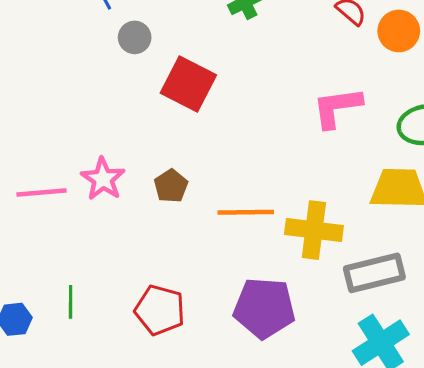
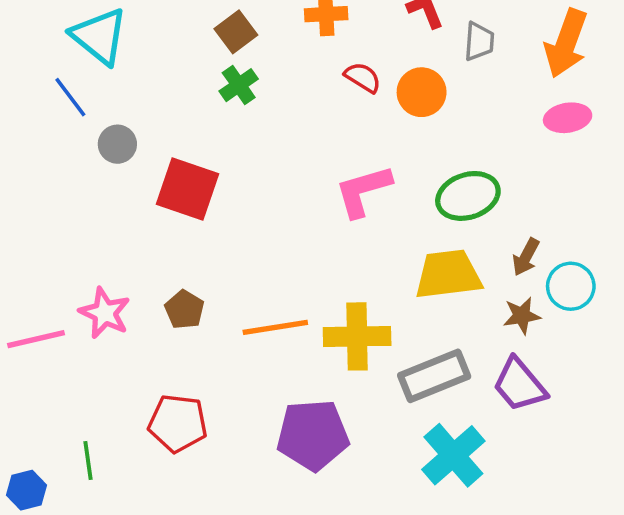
red pentagon: (160, 310) -> (178, 423), moved

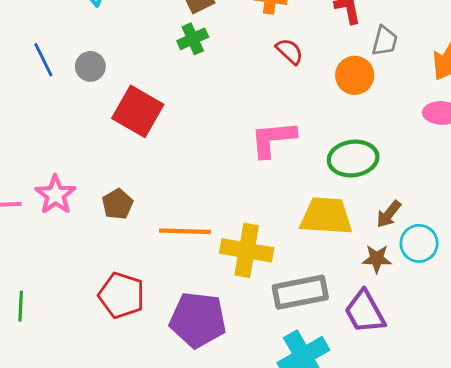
orange circle: (422, 92) -> (355, 75), moved
blue line: (70, 97) -> (43, 60), moved
red pentagon: (178, 423) -> (122, 295), moved

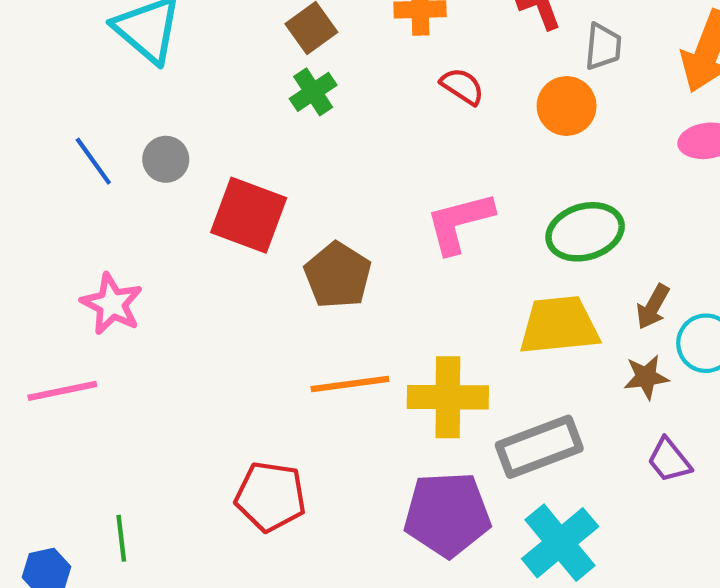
pink star: (55, 195) -> (112, 304), moved
brown pentagon: (117, 204) -> (338, 275), moved, size x1.4
purple trapezoid: (365, 312) -> (669, 460), moved, size x0.7
purple pentagon: (198, 320) -> (447, 514), moved

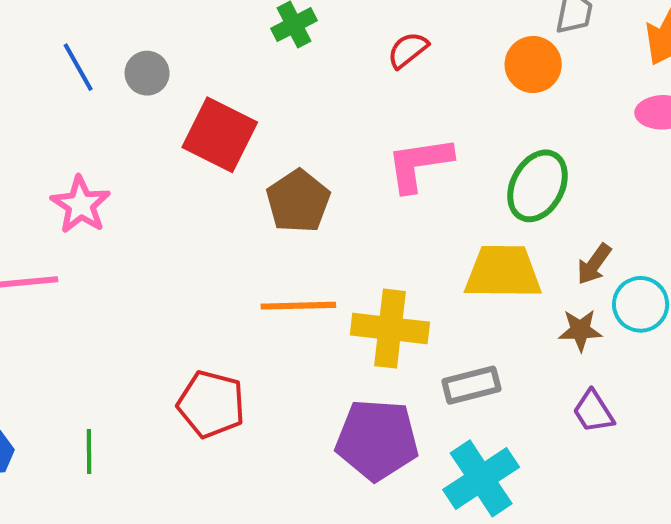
red semicircle: (462, 86) -> (408, 50), moved, turned -78
green ellipse: (585, 232) -> (538, 186), turned -52
gray rectangle: (539, 447) -> (471, 385), size x0.7
green line: (121, 538) -> (89, 451), moved

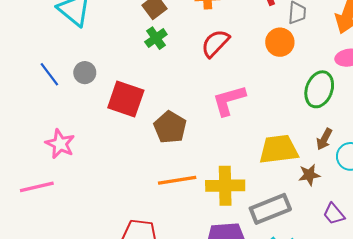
red semicircle: (408, 50) -> (215, 43), size x1.4
green ellipse: (538, 186) -> (319, 89), moved
brown star: (580, 330) -> (309, 175), moved
gray rectangle: (471, 385) -> (270, 209), size x1.4

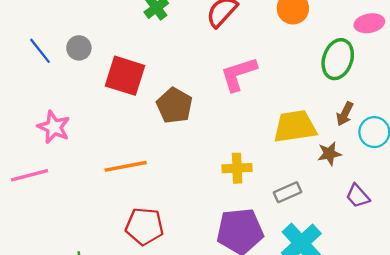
orange line: (177, 180) -> (126, 166), moved
yellow cross: (225, 186) -> (237, 168), size x0.7
gray rectangle: (270, 209) -> (287, 192), size x0.6

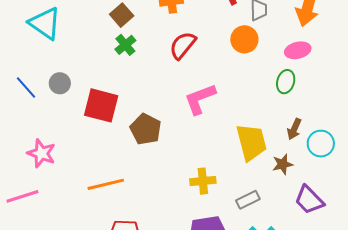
pink ellipse: (369, 23) -> (298, 50), moved
green ellipse: (338, 59) -> (286, 82), size x0.7
yellow trapezoid: (295, 127) -> (251, 142), turned 87
purple trapezoid: (358, 196) -> (309, 200), size x1.4

